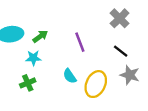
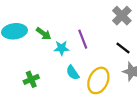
green arrow: (40, 36) -> (44, 33), turned 72
cyan star: (33, 58) -> (61, 48), moved

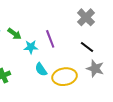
yellow ellipse: (98, 80) -> (65, 77), turned 55

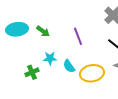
cyan star: (31, 47) -> (50, 58), moved

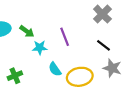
cyan star: (50, 58) -> (40, 48), moved

